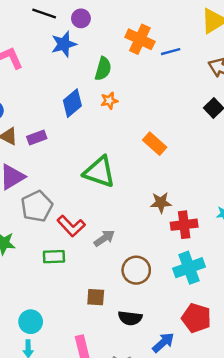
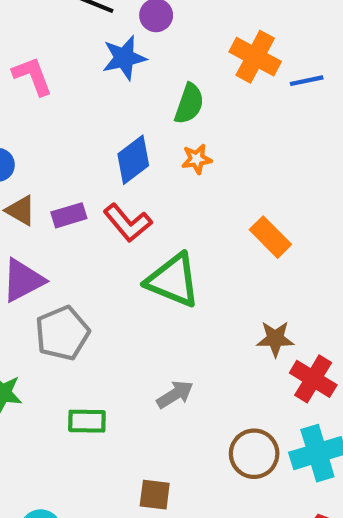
red cross: (184, 225) -> (313, 379), turned 35
red L-shape: (71, 226) -> (128, 223), moved
brown circle: (136, 270) -> (254, 454), moved

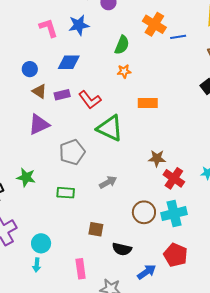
blue star: (124, 58) -> (79, 25), moved
blue diamond: (133, 160) -> (69, 62), moved, turned 35
orange rectangle: (270, 237) -> (148, 103), moved, turned -48
gray pentagon: (62, 333) -> (72, 152), moved

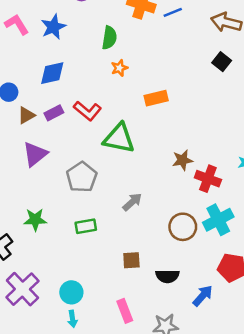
pink L-shape: (48, 28) -> (17, 24), moved
brown triangle: (39, 91) -> (26, 115), turned -49

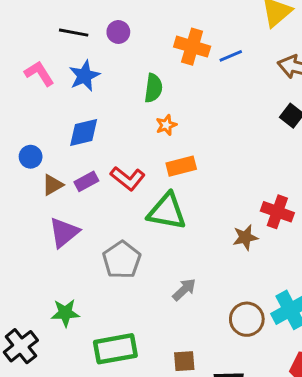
orange rectangle: (156, 98) -> (181, 166), moved
red cross: (208, 179) -> (277, 212), moved
green rectangle: (86, 226) -> (115, 349), moved, size x1.6

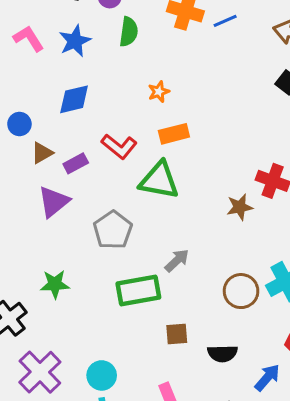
green semicircle: (153, 88) -> (129, 32), moved
purple rectangle: (86, 181) -> (76, 163), moved
green rectangle: (115, 349) -> (138, 291), moved

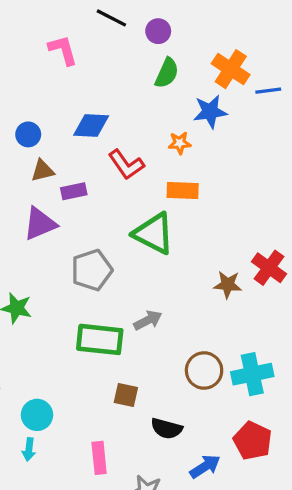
blue star: (75, 41) -> (210, 112), moved
red L-shape: (119, 146) -> (126, 165), moved

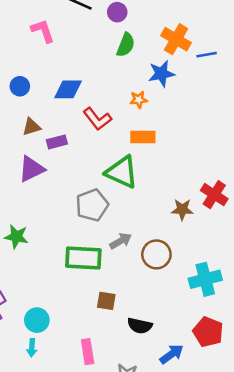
blue circle: (28, 134) -> (20, 86), moved
gray pentagon: (92, 270) -> (92, 205), moved
brown circle: (204, 371) -> (156, 254), moved

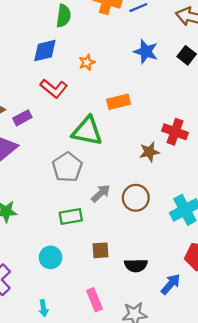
blue star: (161, 74) -> (146, 52), moved, turned -30
blue diamond: (68, 89) -> (45, 51), moved
orange rectangle: (143, 137) -> (119, 102), moved
green rectangle: (83, 258) -> (71, 217), size x0.7
cyan circle: (37, 320) -> (50, 257), moved

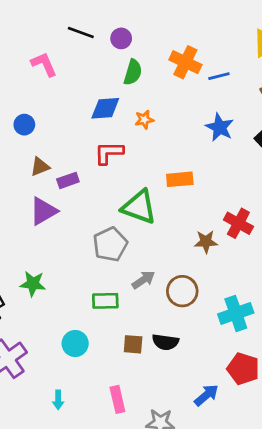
orange star: (87, 62) -> (144, 120), moved
red L-shape: (54, 88) -> (109, 153), turned 132
black semicircle: (136, 265) -> (165, 342), moved

